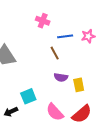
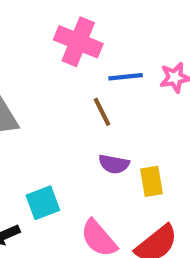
pink cross: (43, 21) -> (78, 42), size x1.5

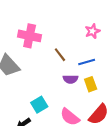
pink cross: (78, 42) -> (30, 36), moved
blue line: (126, 77) -> (87, 62), moved

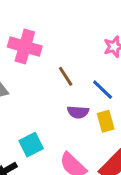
blue line: (87, 62) -> (103, 90), turned 56

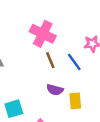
pink cross: (25, 47) -> (43, 34), moved
blue line: (103, 90) -> (74, 62), moved

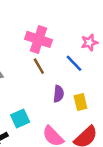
brown line: (50, 60) -> (39, 66), moved
purple semicircle: (55, 90) -> (59, 94), turned -91

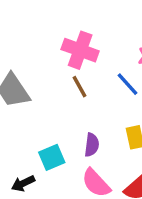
purple semicircle: (59, 94) -> (92, 145), moved

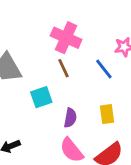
cyan square: (52, 157) -> (41, 97), moved

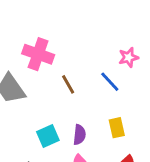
pink cross: (66, 38) -> (38, 54), moved
cyan square: (41, 97) -> (48, 136), moved

